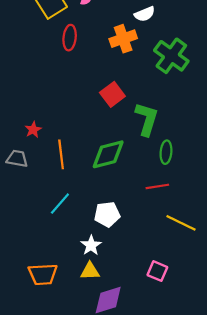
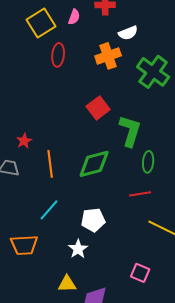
yellow triangle: (90, 271) -> (67, 284), moved
orange trapezoid: (43, 274) -> (24, 245), moved

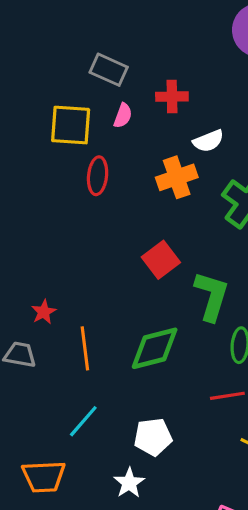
yellow square: (41, 23) -> (71, 125), turned 36

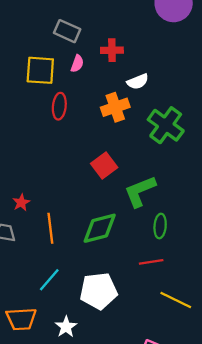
green L-shape: (212, 296) -> (140, 191), turned -129
white pentagon: (153, 437) -> (99, 291), size x1.4
white star: (129, 483) -> (66, 327), moved

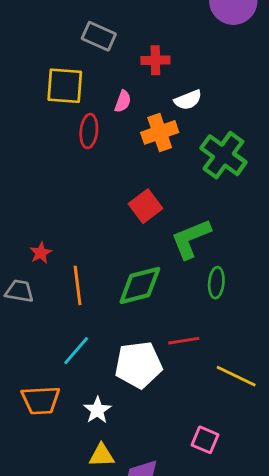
pink semicircle: (77, 64) -> (123, 101), moved
red line: (151, 262) -> (184, 341), moved

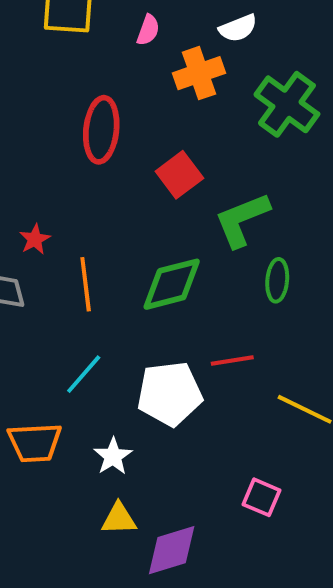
red ellipse: (89, 131) -> (101, 130), moved, size x1.4

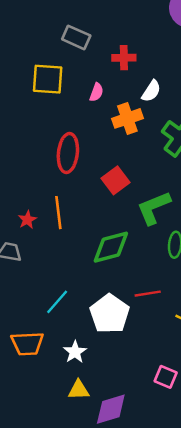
white semicircle: (238, 28) -> (151, 91), turned -35
orange line: (86, 284) -> (58, 213), moved
white pentagon: (170, 394) -> (110, 314), turned -30

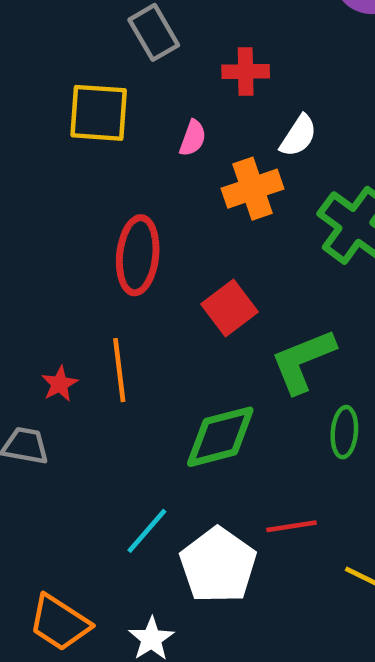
gray rectangle: (76, 37) -> (154, 32), turned 36
cyan line: (57, 302) -> (147, 531), moved
orange trapezoid: (27, 344) -> (60, 623), turned 36

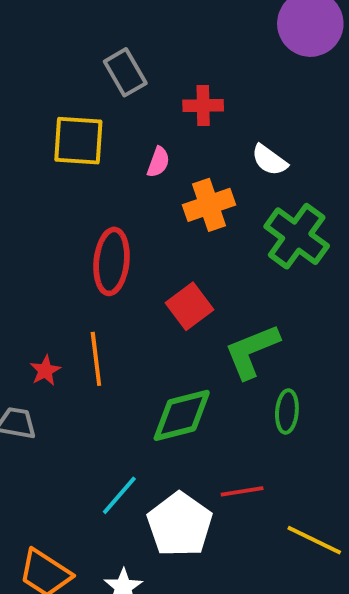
white semicircle: (298, 136) -> (269, 160), moved, turned 93

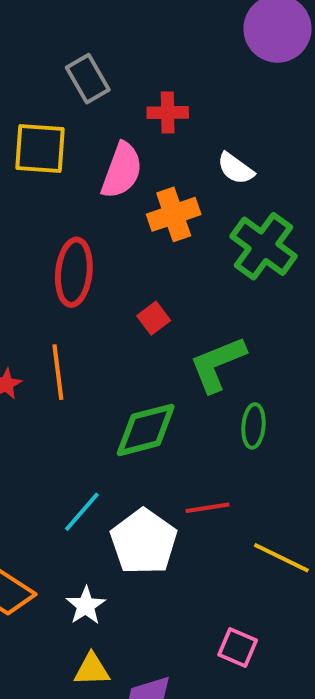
pink semicircle: (158, 162) -> (122, 170), size x1.8
red square: (189, 306) -> (154, 318), size x0.7

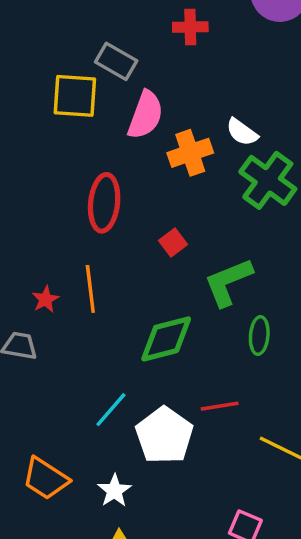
gray rectangle: (88, 79) -> (116, 61), moved, turned -30
red cross: (168, 113) -> (190, 27), moved
white semicircle: (236, 168) -> (242, 132), moved

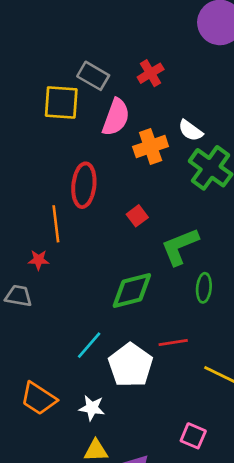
red cross: (190, 27) -> (151, 73), moved, turned -30
orange line: (90, 289) -> (56, 224), moved
red star: (45, 299) -> (39, 260), turned 30
white star: (114, 491) -> (92, 408), turned -30

